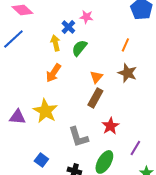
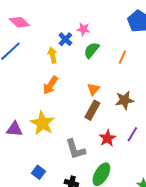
green semicircle: (79, 48) -> (91, 50), moved
brown star: (127, 73) -> (124, 100), moved, turned -30
purple line: (135, 148) -> (132, 134), moved

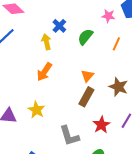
pink star: (83, 29) -> (108, 16), moved
brown star: (124, 100) -> (118, 87), turned 30
yellow star: (42, 123) -> (36, 110), size x0.7

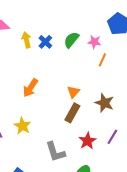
pink star: (108, 16) -> (94, 42), moved
green semicircle: (85, 37) -> (71, 40), moved
yellow arrow: (46, 42) -> (26, 40), moved

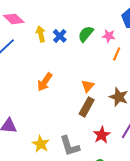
yellow star: (22, 126) -> (41, 144), moved

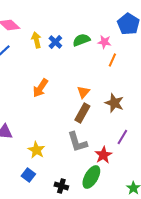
green semicircle: (86, 34) -> (81, 40), turned 30
red star: (102, 135) -> (103, 155), moved
gray L-shape: (70, 146) -> (77, 142), moved

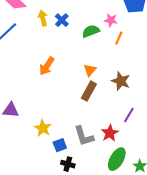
green semicircle: (81, 40) -> (91, 31), moved
gray L-shape: (77, 142) -> (84, 136), moved
blue square: (28, 175) -> (60, 145), moved, turned 32
green ellipse: (91, 177) -> (117, 159), moved

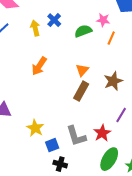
yellow arrow: (43, 18) -> (35, 28), moved
brown star: (121, 81) -> (113, 81), turned 30

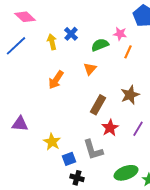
orange triangle: (82, 70) -> (90, 69), moved
red star: (102, 133) -> (110, 128), moved
green ellipse: (109, 159) -> (126, 173), turned 40

